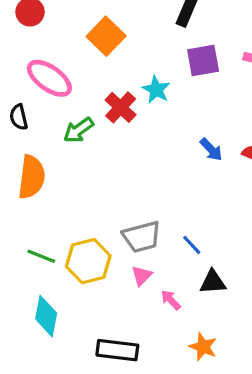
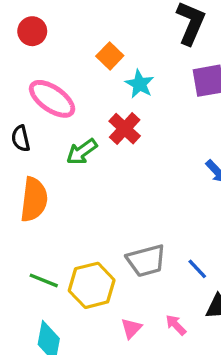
orange square: (106, 36) -> (110, 56), size x0.7
cyan star: (156, 90) -> (140, 84), moved
pink triangle: (142, 276) -> (131, 328), moved

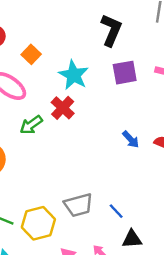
orange square: (110, 56) -> (31, 54), moved
cyan star: (140, 84) -> (74, 75), size x1.4

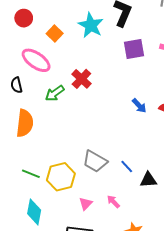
cyan star: (74, 75) -> (91, 25), moved
gray trapezoid: (78, 205) -> (95, 161), turned 45
black triangle: (132, 239) -> (148, 180), moved

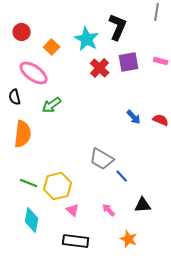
red cross: (81, 79) -> (100, 68), moved
gray trapezoid: (95, 161) -> (102, 159), moved
black triangle: (148, 180) -> (143, 205), moved
pink triangle: (86, 204) -> (73, 210), moved, turned -32

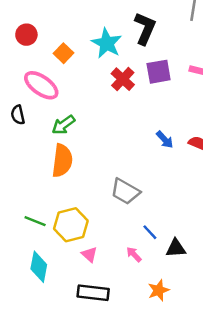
orange semicircle: (23, 134) -> (62, 161), moved
blue line: (122, 176) -> (150, 232), moved
orange star: (129, 239) -> (159, 290), turned 30

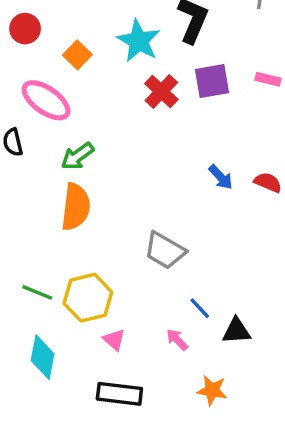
orange star: (159, 290) -> (212, 390), turned 30

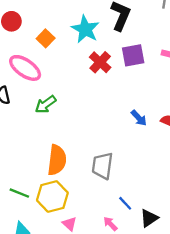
orange semicircle: (76, 207) -> (57, 160), moved
gray trapezoid: (165, 251) -> (102, 166), turned 68
black triangle: (236, 331) -> (149, 218), turned -30

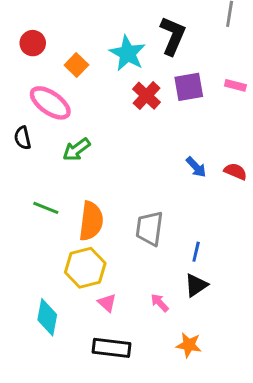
green line: (19, 193) -> (46, 208), moved
blue line: (125, 203) -> (196, 252), moved, turned 56
black triangle: (149, 218) -> (196, 285), moved

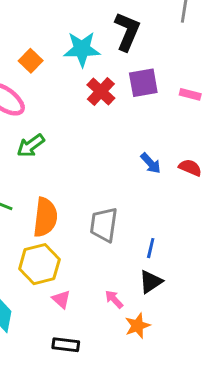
cyan star: (128, 53) -> (82, 49), turned -30
pink rectangle: (235, 85) -> (190, 94), moved
orange star: (189, 345) -> (137, 326), moved, turned -30
black rectangle: (111, 348) -> (66, 345), size x0.7

